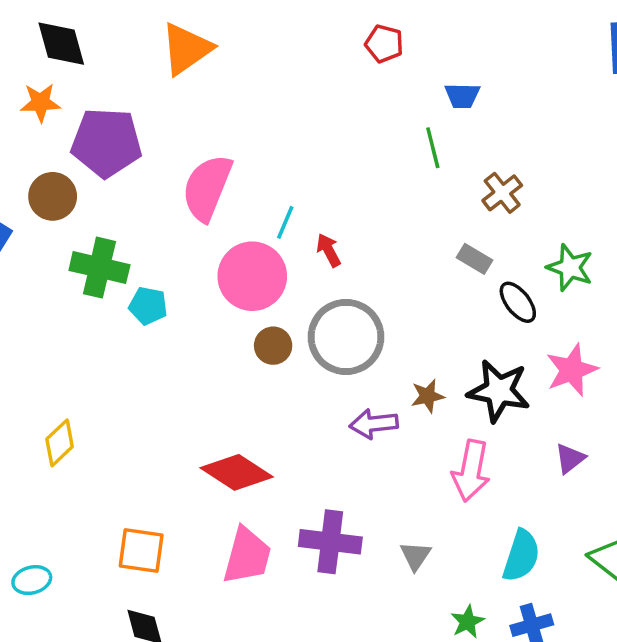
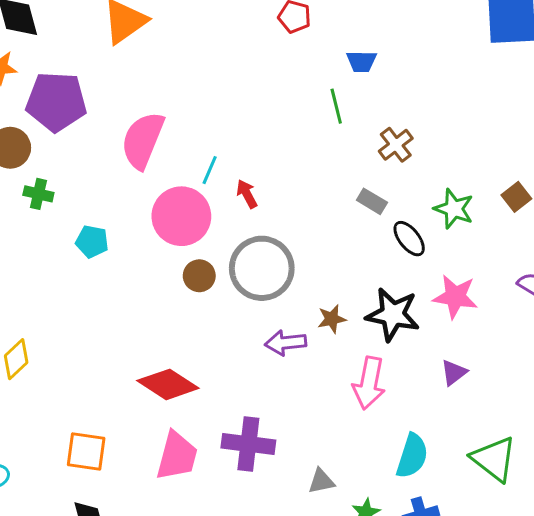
green cross: (99, 268) -> (38, 194), moved, size x0.6
pink star: (572, 370) -> (455, 297), turned 30
gray triangle: (415, 556) -> (321, 481), moved, turned 44

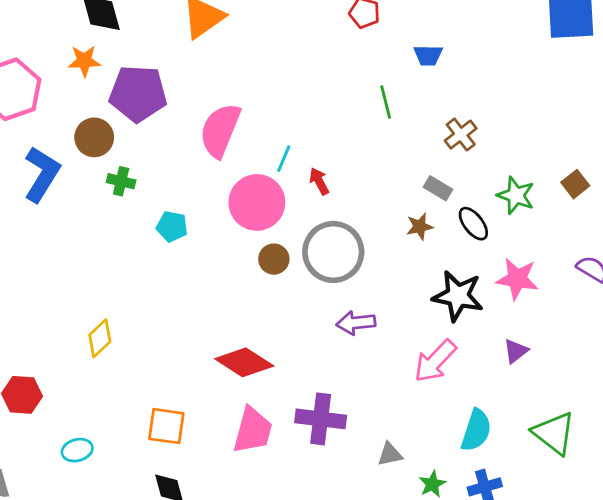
green line: (336, 106) -> (386, 102), moved
brown star: (332, 319) -> (420, 227), moved
pink arrow: (369, 383) -> (435, 361), turned 33

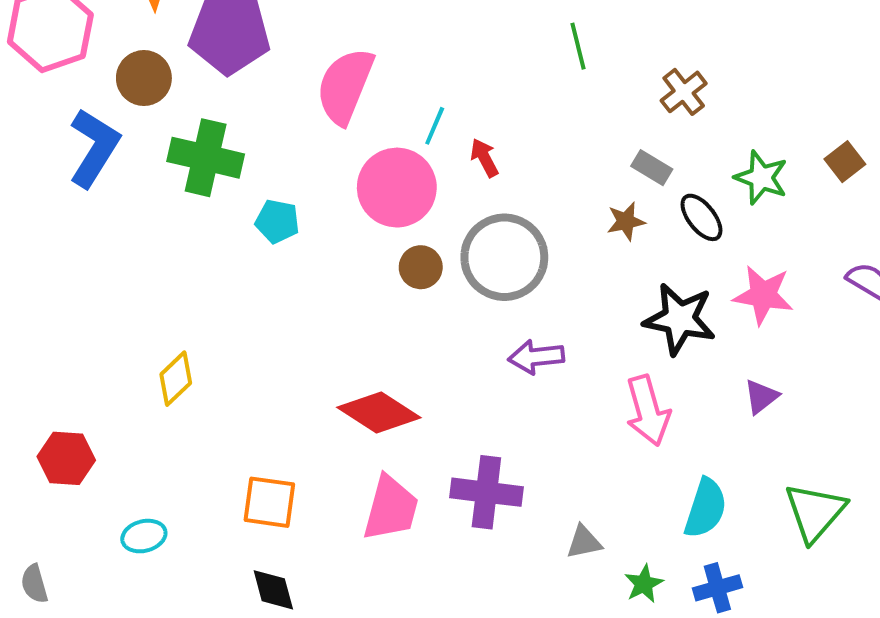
brown circle: (94, 137) -> (144, 78), moved
green cross: (121, 181) -> (206, 158), size x1.8
pink arrow: (435, 361) -> (648, 411), turned -60
green triangle: (554, 433) -> (815, 512), turned 33

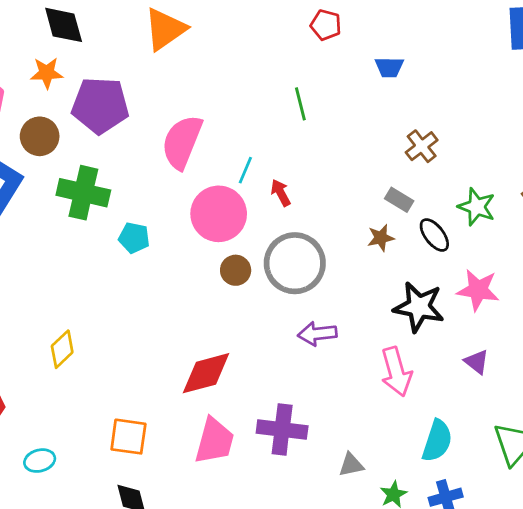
green line: (578, 46) -> (300, 104), moved
purple triangle: (761, 397) -> (477, 362), turned -44
red diamond: (379, 413) -> (206, 373), turned -48

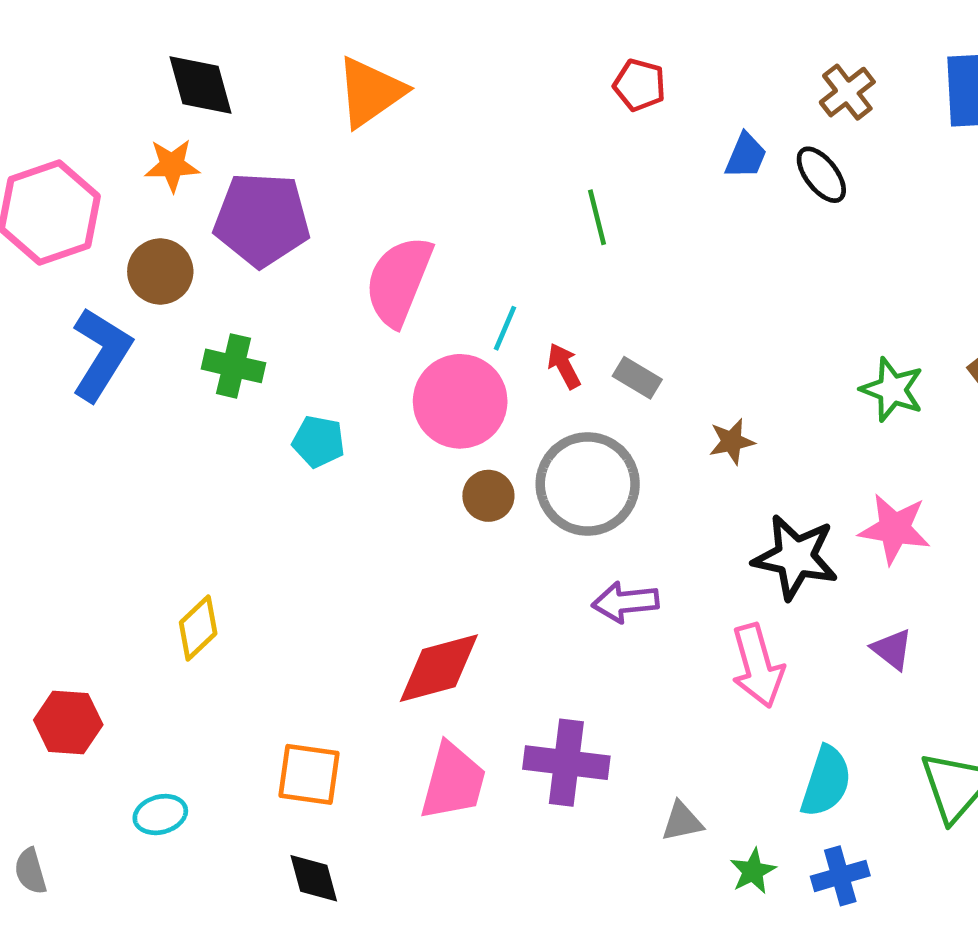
blue trapezoid: (389, 67) -> (746, 156), turned -68
brown cross: (422, 146) -> (847, 92), moved
green cross: (83, 193) -> (233, 366), size x0.7
gray rectangle: (399, 200) -> (637, 378), moved
black ellipse: (434, 235) -> (821, 175), moved

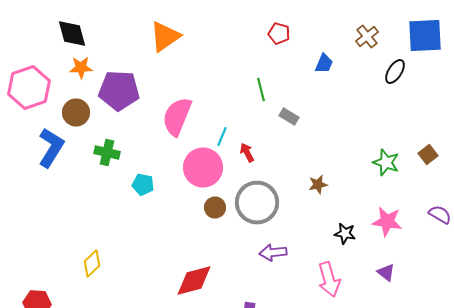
black diamond: (200, 85) -> (72, 34), moved
black ellipse: (821, 175) -> (395, 72), moved, turned 70
gray rectangle: (637, 378) -> (289, 116), moved
black star: (795, 557) -> (345, 234), size x0.6

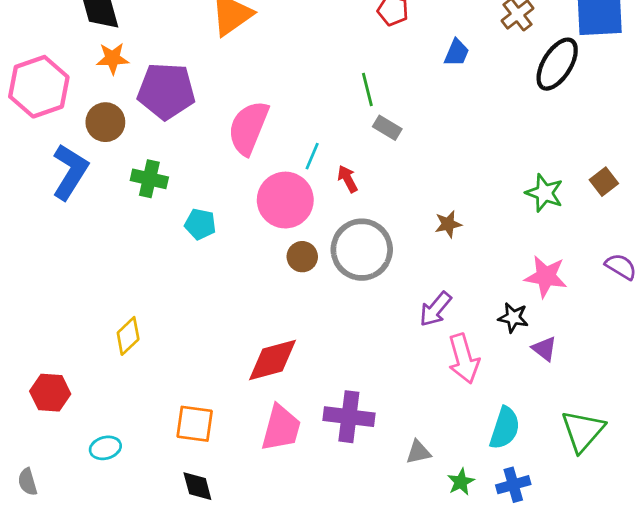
black ellipse: (395, 72) -> (557, 64), size x1.5
gray rectangle: (289, 116) -> (387, 128), moved
black star: (345, 234) -> (513, 318), moved
purple arrow: (273, 252) -> (435, 309), moved, turned -44

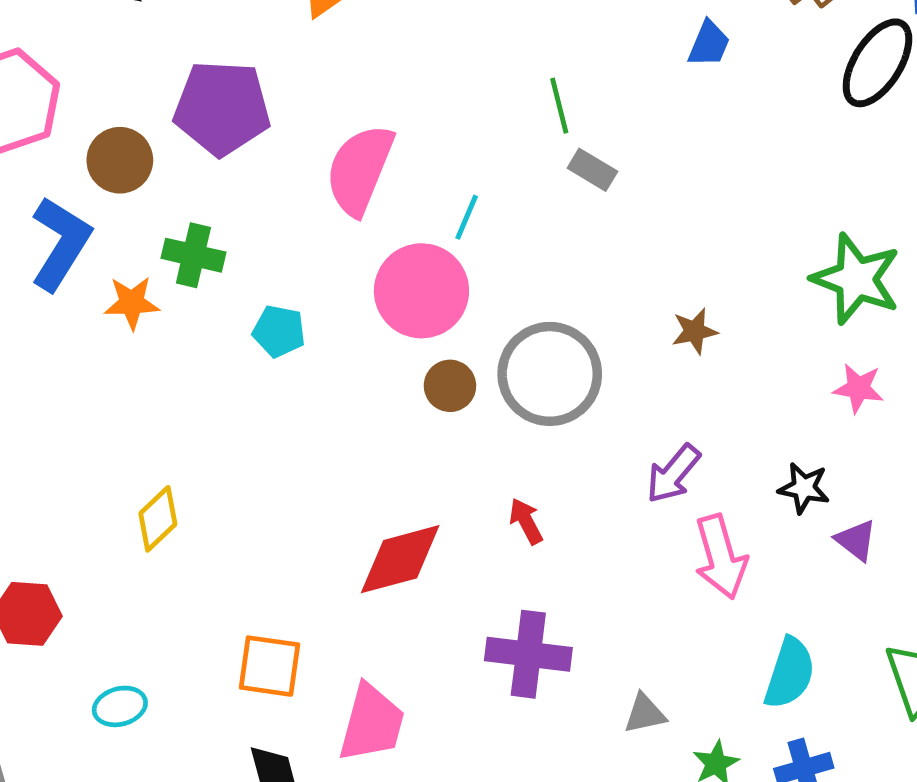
orange star: (112, 58) -> (132, 303), moved
red arrow: (348, 179) -> (526, 521), moved
green star: (544, 193) -> (856, 279), size x1.4
pink star: (546, 276) -> (858, 388), moved, size x0.7
pink trapezoid: (281, 428) -> (372, 723), moved

